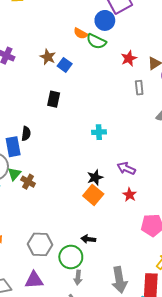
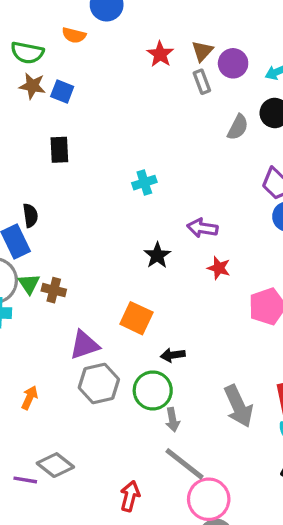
green semicircle: (96, 41) -> (27, 53), moved
gray rectangle: (139, 88) -> (202, 82), moved
orange square: (93, 195) -> (136, 318), moved
purple triangle: (34, 280) -> (84, 345), moved

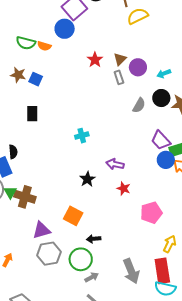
green semicircle: (27, 53) -> (26, 43), moved
brown cross: (54, 290) -> (25, 197), size x1.5
gray arrow: (173, 420) -> (92, 277), turned -112

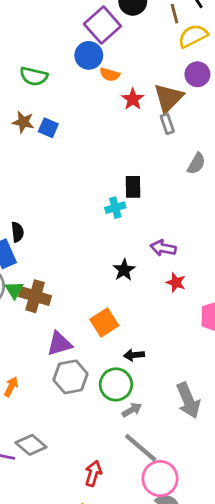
orange semicircle: (44, 46) -> (110, 75), moved
brown triangle: (120, 59) -> (169, 98), size x1.6
purple circle: (138, 67) -> (197, 74), moved
black rectangle: (32, 114) -> (133, 187), moved
orange square: (73, 216) -> (104, 323), turned 30

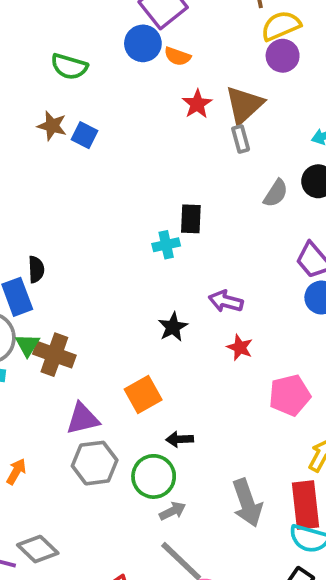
purple circle: (197, 74) -> (283, 56), moved
orange semicircle: (110, 75) -> (177, 56), moved

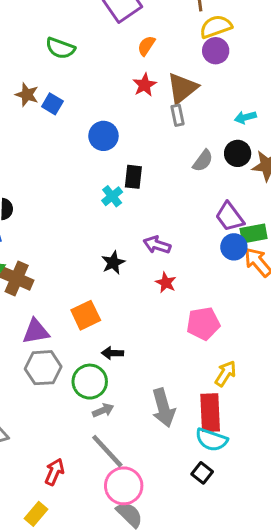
blue circle: (143, 43) -> (103, 136), moved
orange semicircle: (177, 56) -> (146, 46), moved, turned 100
green semicircle: (69, 67) -> (60, 48), moved
cyan cross: (166, 245) -> (112, 196), turned -30

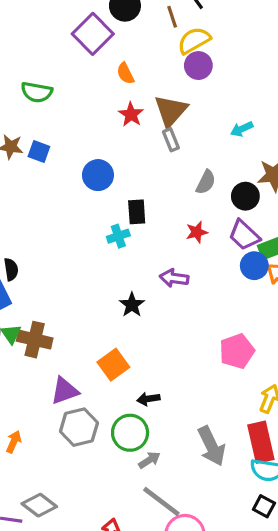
orange semicircle: (146, 46) -> (125, 73), turned -50
black circle: (238, 153) -> (245, 196), moved
cyan cross: (112, 196) -> (118, 236), turned 30
red star: (166, 283) -> (197, 232), moved, turned -30

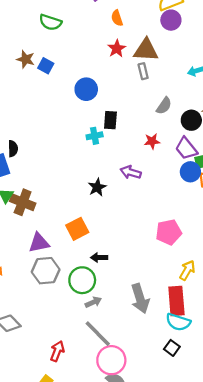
brown triangle: (171, 111) -> (146, 50), turned 44

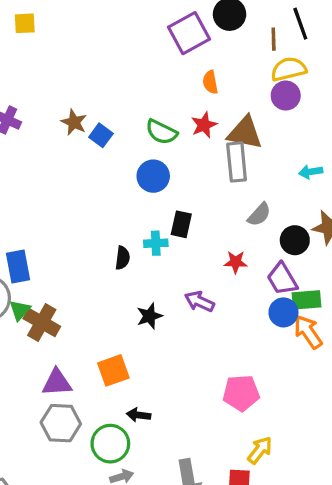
green semicircle: (50, 22) -> (161, 132), moved
gray rectangle: (143, 71) -> (237, 162), size x1.6
black semicircle: (13, 149) -> (122, 258), moved

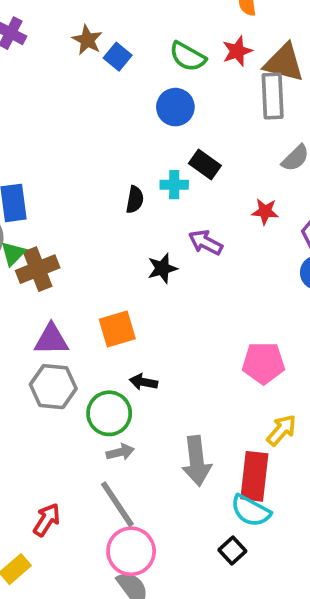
black rectangle: (181, 224) -> (205, 164), turned -70
purple arrow: (199, 301) -> (206, 242), moved
brown cross: (42, 322) -> (38, 269), turned 36

